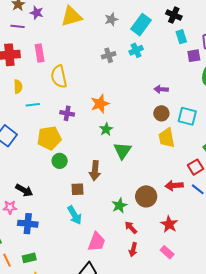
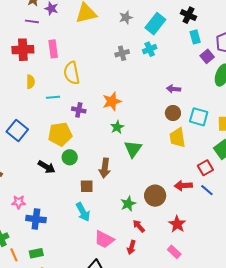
purple square: (194, 56) -> (207, 56), turned -32
cyan line: (33, 105) -> (53, 97), moved
black arrow: (24, 190) -> (47, 167), moved
pink trapezoid: (97, 242) -> (104, 239), turned 95
red arrow: (133, 250) -> (131, 247), moved

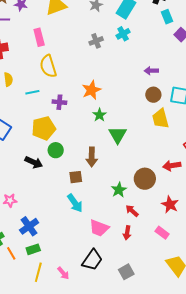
pink rectangle: (53, 49) -> (39, 37), moved
blue cross: (36, 219) -> (29, 226), moved, turned -36
pink rectangle: (174, 252) -> (162, 233), moved

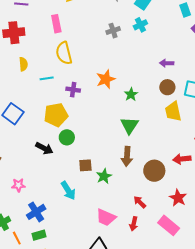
green star: (99, 115) -> (131, 94), moved
brown arrow: (92, 157) -> (127, 156), moved
green star: (119, 190) -> (104, 176), moved
cyan arrow: (75, 203) -> (68, 191), moved
pink rectangle: (162, 233) -> (169, 225), size x1.5

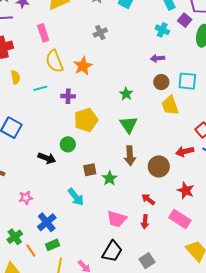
cyan cross: (140, 25) -> (162, 30), moved, turned -32
orange star: (106, 79) -> (83, 66), moved
yellow pentagon: (56, 115) -> (86, 120), moved

